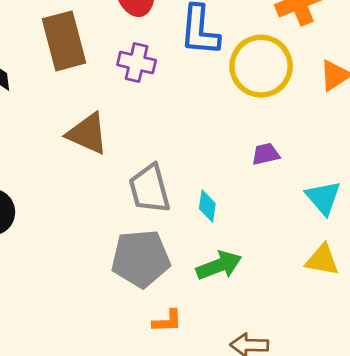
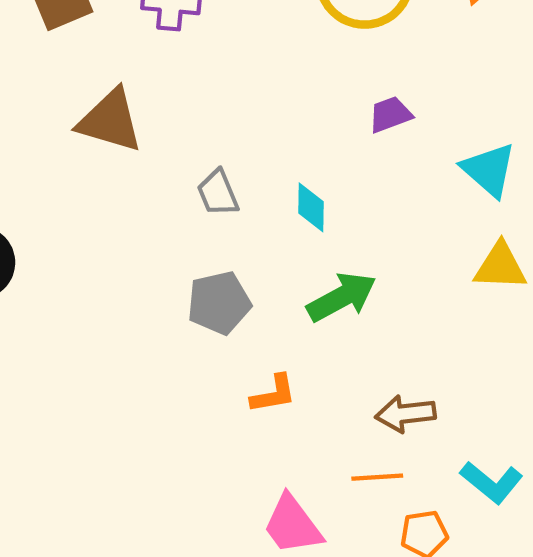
gray trapezoid: (149, 189) -> (218, 193), size x0.6
gray pentagon: (141, 259) -> (219, 303), size x0.7

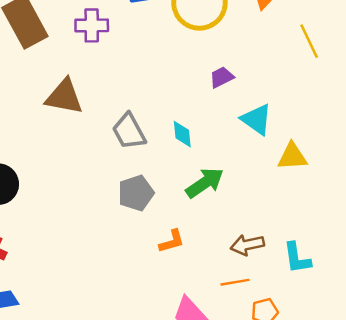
cyan triangle: (489, 170) -> (257, 119), moved
gray trapezoid: (218, 193) -> (129, 131), size x1.4
cyan L-shape: (492, 482) -> (297, 258), moved, turned 48

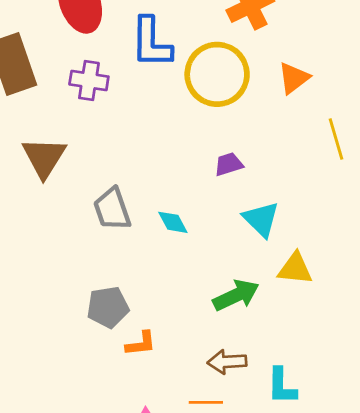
brown triangle: (64, 97) -> (44, 157), turned 42
cyan diamond: (182, 134) -> (173, 222), turned -32
green arrow: (205, 183) -> (236, 295), moved
gray pentagon: (136, 193) -> (108, 307), moved

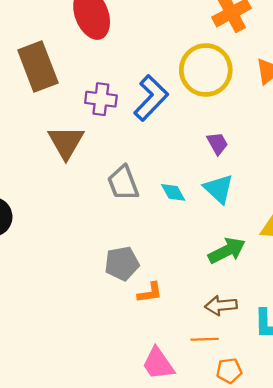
blue L-shape: (151, 43) -> (151, 98), moved, turned -135
purple cross: (89, 81) -> (101, 99), moved
purple trapezoid: (229, 164) -> (217, 143), turned 80
cyan triangle: (261, 219) -> (219, 189), moved

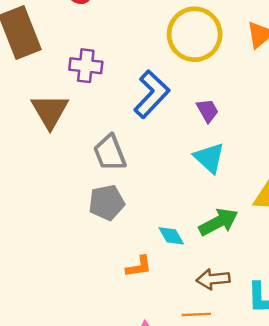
blue L-shape: (151, 98) -> (152, 94), moved
cyan diamond: (173, 192) -> (171, 236), moved
gray pentagon: (122, 263) -> (107, 203), moved

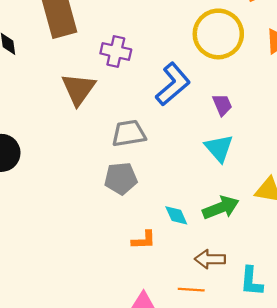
gray trapezoid: (110, 153) -> (129, 133), turned 96

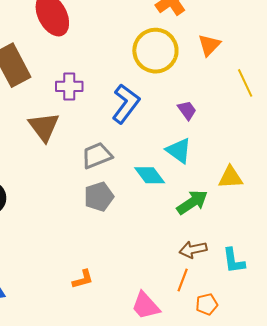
purple trapezoid: (222, 105) -> (187, 110), moved
cyan diamond: (176, 215) -> (150, 175), moved, size x1.4
orange L-shape: (144, 240) -> (83, 279), moved
orange line: (191, 290) -> (183, 280), turned -60

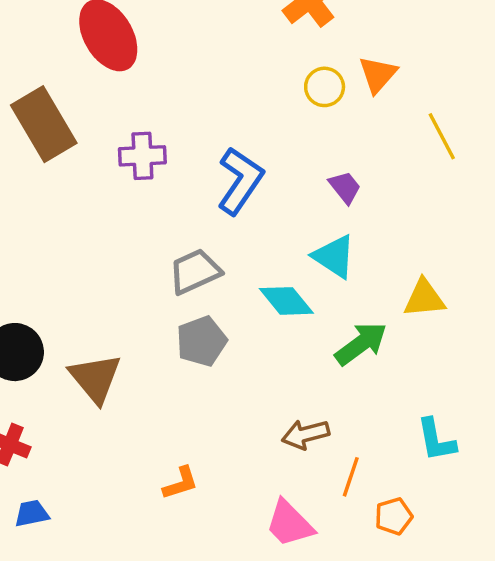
yellow circle: (155, 51) -> (325, 87), moved, size x0.5
brown triangle: (44, 127) -> (95, 378), moved
brown arrow: (193, 250) -> (305, 434), moved

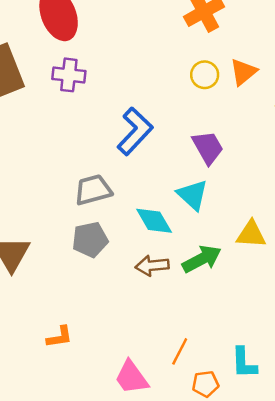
purple cross: (142, 156) -> (69, 75), moved
purple trapezoid: (345, 187) -> (208, 147), size x1.4
brown arrow: (305, 434) -> (152, 266), moved
cyan L-shape: (436, 440) -> (244, 363), moved

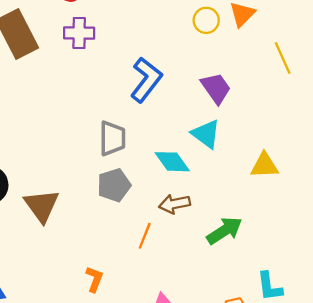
gray trapezoid: (93, 190) -> (112, 138), turned 111
green arrow: (202, 259) -> (224, 231), moved
orange L-shape: (59, 337) -> (94, 279), turned -55
orange line: (180, 351) -> (145, 236), moved

